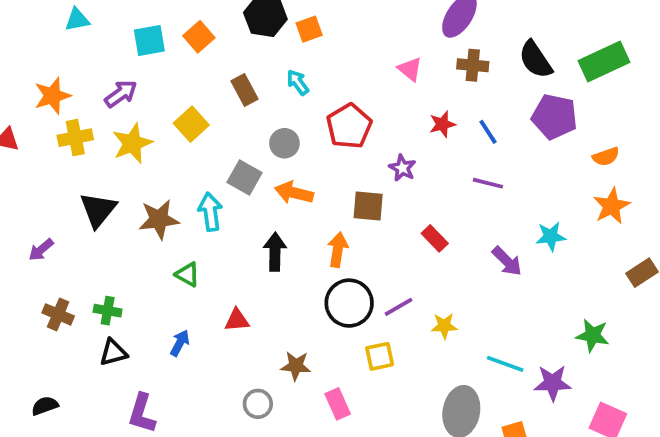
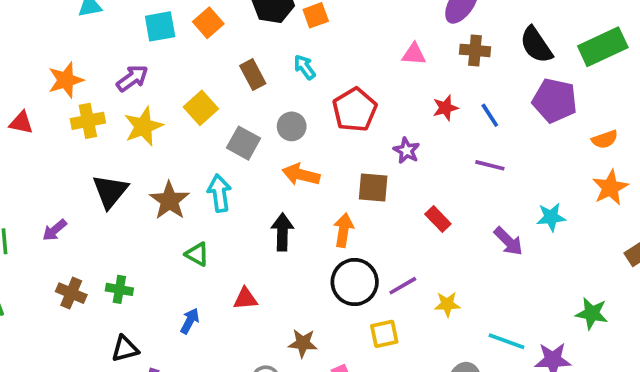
pink triangle: (410, 69) -> (414, 54), turned -35
gray square: (245, 177) -> (243, 143), moved
brown star: (159, 219) -> (169, 201), turned -30
black triangle: (113, 352) -> (125, 349), moved

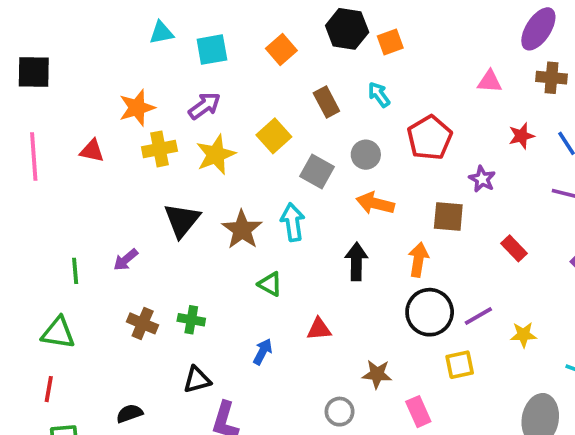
cyan square: (160, 26) -> (212, 50), moved

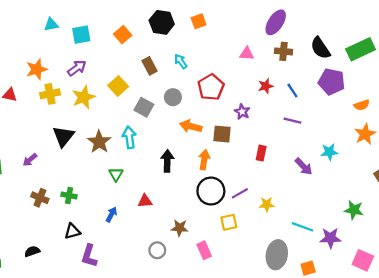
orange square: (390, 42) -> (199, 21), moved
orange arrow: (375, 203) -> (191, 126), moved
red rectangle: (514, 248) -> (261, 153), turned 56
green triangle: (270, 284) -> (116, 174), turned 32

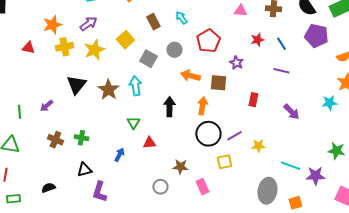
cyan star: (329, 152) -> (329, 103), moved
green triangle: (116, 174) -> (133, 123), moved

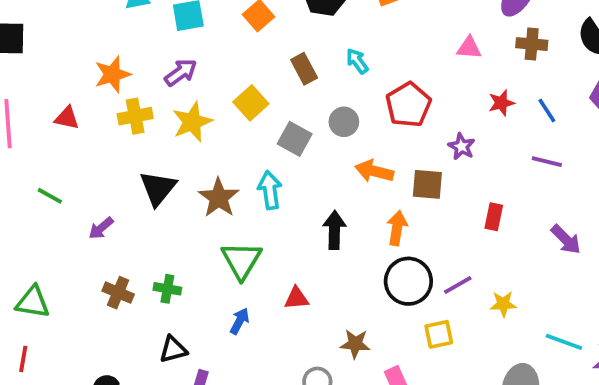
green line: (19, 112) -> (50, 196), moved, turned -56
green triangle: (133, 123) -> (241, 260), moved, size x1.6

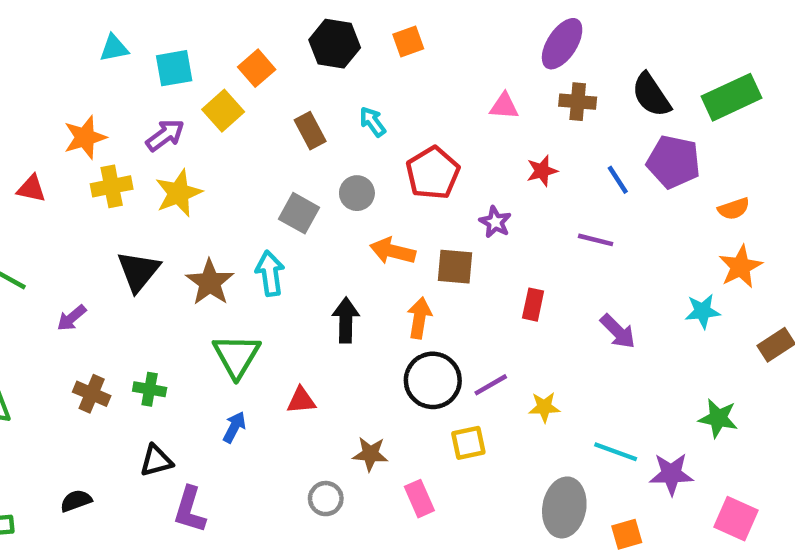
yellow square: (251, 103) -> (223, 111), moved
blue line: (547, 110) -> (618, 180), moved

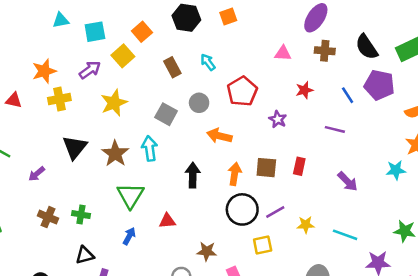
yellow star: (179, 193) -> (114, 103), moved
brown square: (455, 267) -> (266, 168), moved
cyan line: (616, 452) -> (345, 235), moved

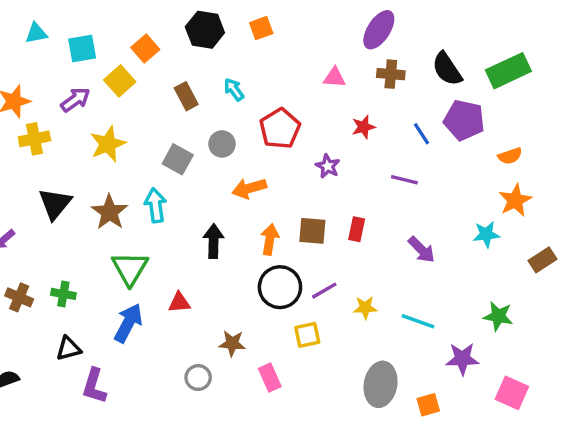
orange arrow: (219, 136) -> (249, 188), turned -30
blue arrow: (129, 236) -> (128, 323), size x1.6

